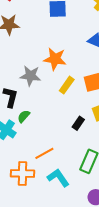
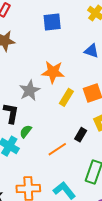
gray star: (30, 76) -> (30, 91), turned -30
orange line: (44, 153) -> (57, 149), moved

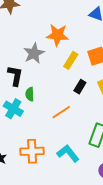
green semicircle: (26, 131) -> (30, 94), turned -40
black rectangle: (81, 135) -> (80, 87), moved

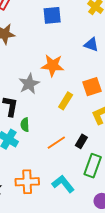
yellow rectangle: (71, 60) -> (66, 101), moved
black rectangle: (80, 87) -> (81, 141), moved

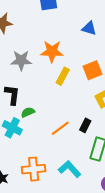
gray star: (29, 84) -> (21, 60), moved, turned 30
yellow rectangle: (66, 101) -> (63, 76), moved
green semicircle: (25, 125) -> (28, 112), turned 72

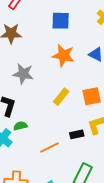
orange star: (52, 51) -> (63, 56), moved
black rectangle: (85, 125) -> (77, 134), moved, turned 40

